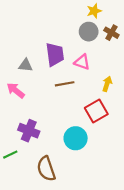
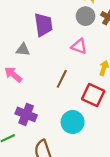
purple trapezoid: (55, 54) -> (43, 25), moved
brown line: (65, 84) -> (62, 79), moved, turned -54
red square: (96, 111) -> (93, 95), turned -35

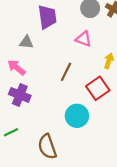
red square: (93, 95) -> (98, 88), turned 30
purple cross: (26, 114) -> (20, 95), moved

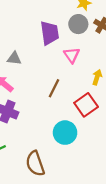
purple trapezoid: (47, 17) -> (50, 33), moved
pink triangle: (84, 39) -> (72, 55), turned 35

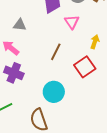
cyan circle: (65, 133) -> (54, 92), moved

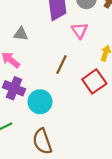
cyan circle: (54, 92) -> (40, 102), moved

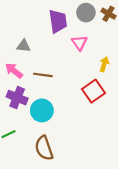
brown line: (61, 64) -> (43, 75), moved, turned 72

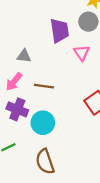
pink arrow: (14, 71) -> (14, 82), turned -90

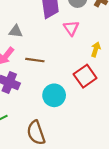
cyan circle: (43, 123) -> (54, 95), moved

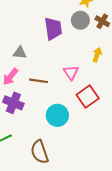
pink triangle: (71, 28) -> (71, 72), moved
yellow arrow: (96, 49) -> (97, 55), moved

